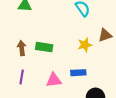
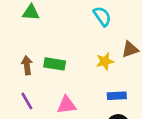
blue rectangle: (78, 73) -> (117, 96), moved
purple line: (22, 77) -> (27, 101), turned -40

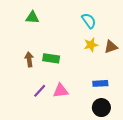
yellow star: (105, 61) -> (91, 45), moved
purple line: (27, 101) -> (40, 91), moved, turned 72

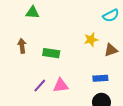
cyan semicircle: (89, 21) -> (111, 16), moved, turned 98
brown triangle: (111, 47) -> (111, 50), moved
brown arrow: (29, 59) -> (22, 46), moved

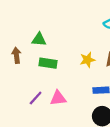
green triangle: (32, 12) -> (39, 39), moved
yellow star: (91, 40) -> (87, 60), moved

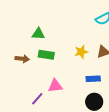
brown arrow: (16, 55) -> (22, 59), moved, turned 104
purple line: (36, 98) -> (37, 99), moved

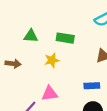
yellow star: (81, 52) -> (52, 60), moved
green rectangle: (46, 55) -> (65, 38), moved

